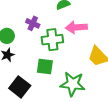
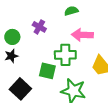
green cross: (52, 40) -> (65, 55), moved

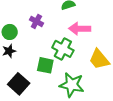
green cross: (65, 55) -> (63, 49), turned 30

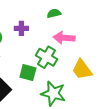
purple cross: (36, 21) -> (21, 28), turned -32

